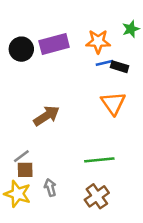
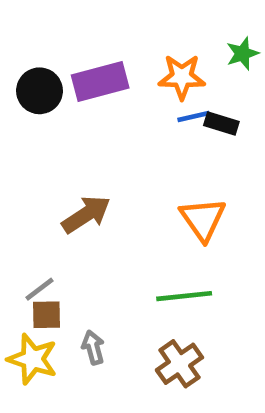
orange triangle: (113, 103) -> (203, 219), moved

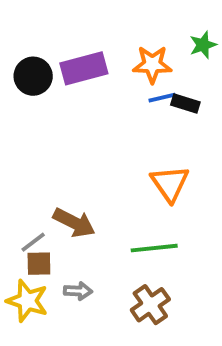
brown arrow: (86, 214) -> (74, 223), moved, turned 60
gray arrow: (93, 347) -> (78, 291), turned 108

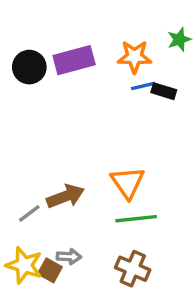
orange triangle: (170, 184) -> (128, 182), moved
brown arrow: (74, 223) -> (65, 196), turned -48
brown square: (39, 264) -> (50, 270), moved, turned 30
brown cross: (150, 305) -> (133, 269), turned -32

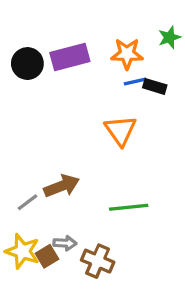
orange triangle: (128, 182) -> (120, 130), moved
brown cross: (133, 269) -> (98, 261), moved
brown square: (50, 270) -> (47, 256), turned 30

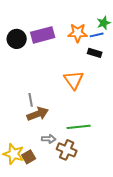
blue line: (135, 81) -> (97, 35), moved
gray line: (27, 202) -> (31, 100), moved, turned -64
gray arrow: (65, 243) -> (49, 139), moved
brown cross: (98, 261) -> (67, 150), moved

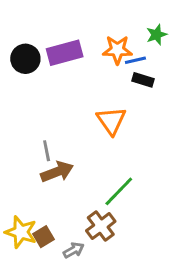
blue line: (97, 35) -> (135, 60), moved
green line: (79, 127) -> (119, 191), turned -40
gray arrow: (49, 139) -> (74, 250), moved, turned -32
brown cross: (67, 150) -> (101, 226), turned 30

